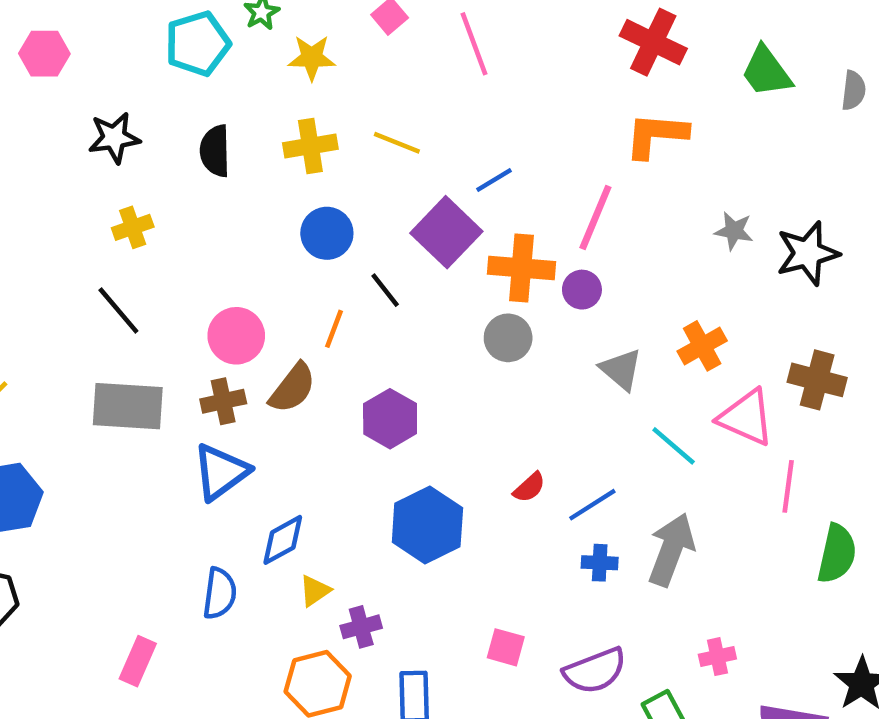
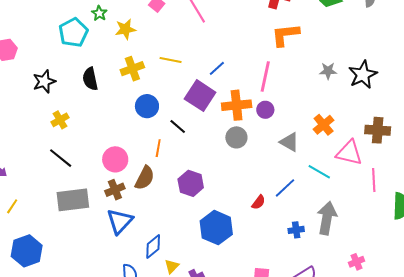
blue line: (592, 505) -> (285, 188), moved

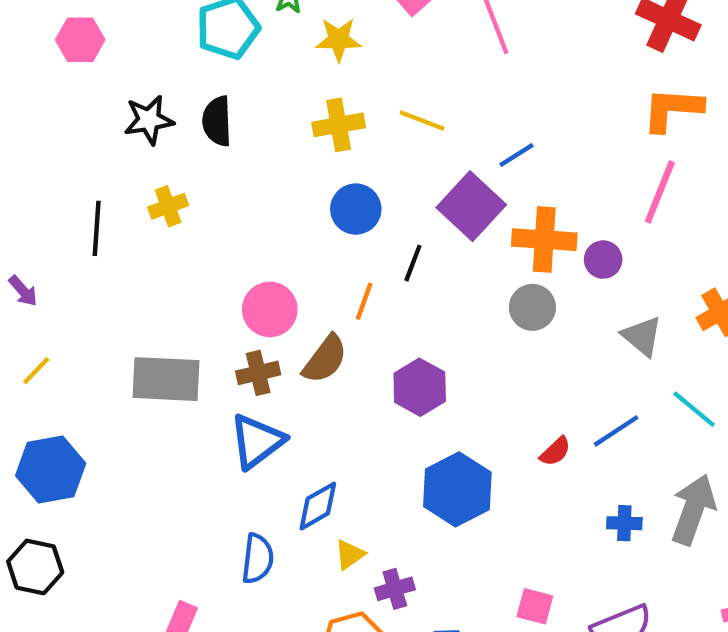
pink line: (265, 77) -> (660, 192), moved
black semicircle: (90, 79) -> (217, 121), moved
black line: (178, 127) -> (413, 263), turned 60
black line: (61, 158) -> (97, 228), moved, turned 45

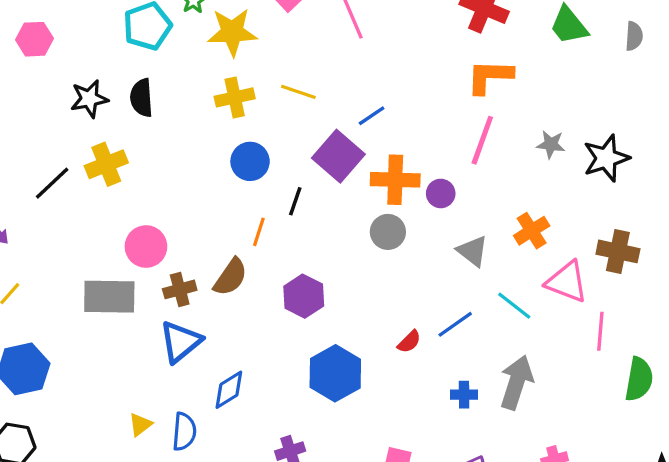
yellow star: (338, 40) -> (232, 32), size x1.4
yellow cross: (168, 206) -> (106, 164), size x1.4
black line: (97, 228) -> (52, 183), turned 45
pink circle: (270, 309) -> (146, 247), moved
yellow triangle: (350, 555) -> (140, 424), moved

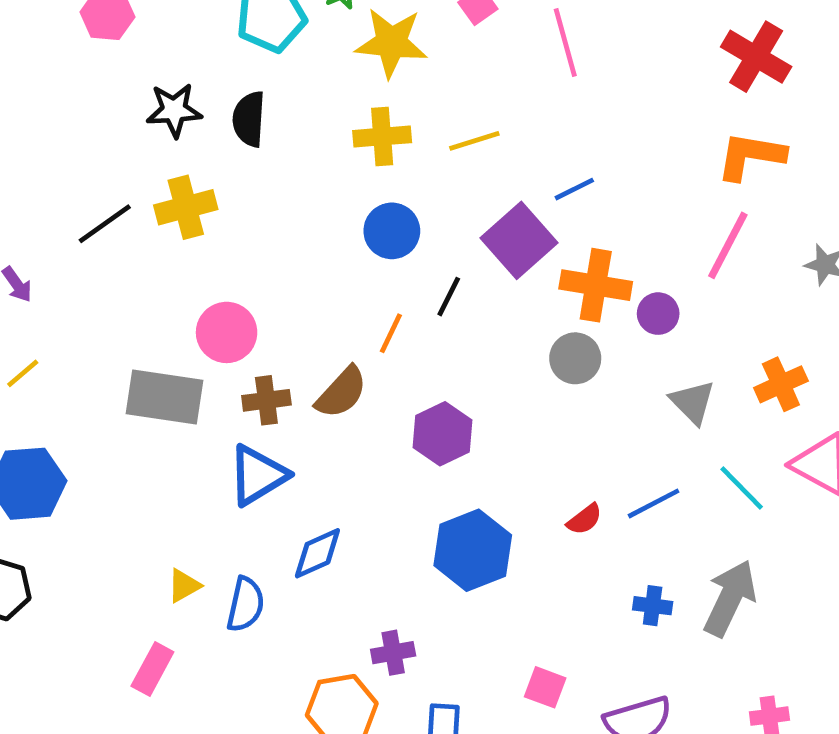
yellow line: (298, 92) -> (474, 141), turned -44

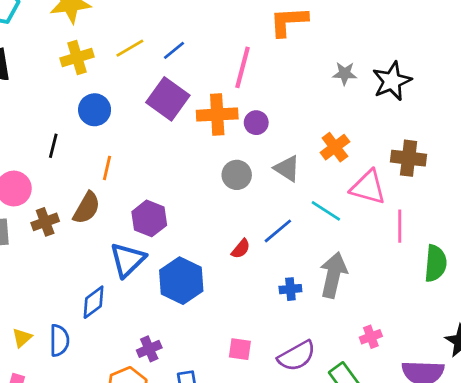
blue line: (574, 189) -> (174, 50), moved
pink line: (728, 245) -> (243, 67), moved
black line: (449, 297) -> (53, 146), moved
gray circle: (575, 358) -> (237, 175), moved
blue triangle: (258, 475) -> (128, 260), moved

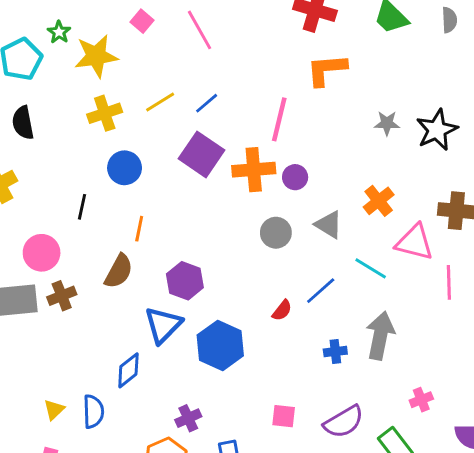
brown cross: (45, 222) -> (62, 296), moved

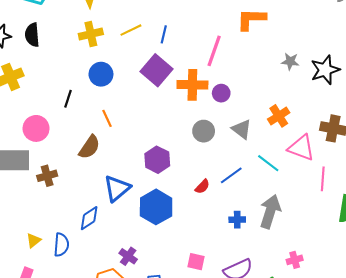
blue line: (207, 103) -> (164, 34), turned -42
orange line: (139, 229) -> (107, 118), turned -42
purple hexagon: (185, 281) -> (157, 160), moved
brown cross: (62, 296) -> (47, 176), moved
purple cross: (188, 418) -> (128, 256), turned -36

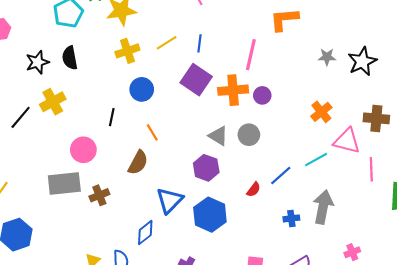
gray triangle: (242, 129) -> (218, 136), moved
cyan line: (268, 163) -> (316, 160), turned -60

